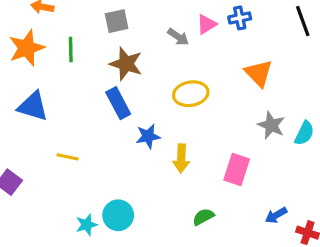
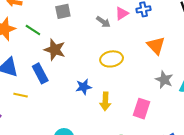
green line: (71, 50) -> (33, 30), turned -56
brown star: (126, 64) -> (55, 50), moved
blue rectangle: (118, 103) -> (40, 73), moved
yellow line: (68, 157) -> (21, 95), moved

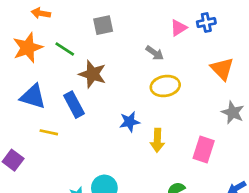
gray arrow: (103, 22) -> (155, 53), moved

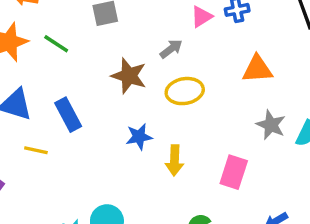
gray arrow: (155, 53) -> (171, 49), turned -72
orange triangle: (222, 69) -> (257, 69), turned -50
brown star: (92, 74) -> (129, 76), moved

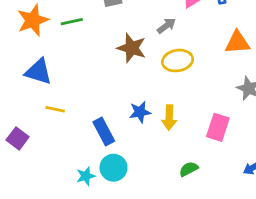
green line: (56, 44) -> (72, 22), turned -45
blue rectangle: (68, 115) -> (104, 132), moved
blue star: (139, 137) -> (140, 112), moved

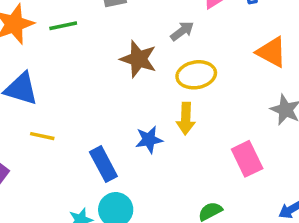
orange triangle: (237, 42) -> (272, 52), turned 32
yellow arrow: (169, 118) -> (186, 119), moved
pink rectangle: (218, 127) -> (247, 159), turned -44

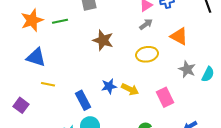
gray arrow: (182, 31) -> (146, 24), moved
yellow ellipse: (196, 75) -> (147, 54), moved
yellow arrow: (186, 119) -> (130, 89), moved, turned -66

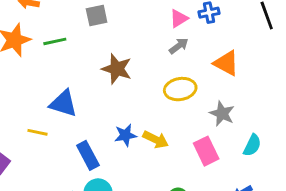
blue triangle: (36, 57) -> (63, 103), moved
gray star: (187, 69) -> (222, 114), moved
cyan semicircle: (208, 74) -> (252, 145), moved

